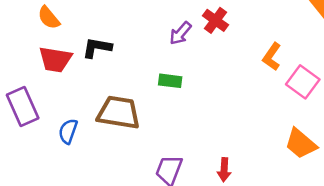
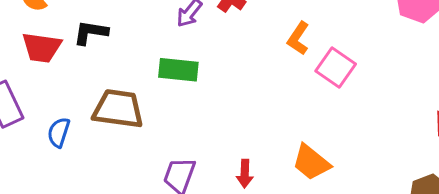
green rectangle: (170, 81) -> (178, 70), size x1.4
orange trapezoid: (301, 144) -> (311, 162), moved

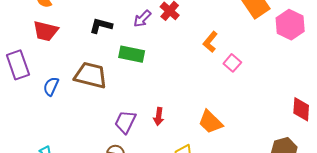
black L-shape: (91, 32) -> (101, 26), moved
pink square: (336, 67) -> (232, 63), size x0.7
red arrow: (245, 174) -> (159, 117), moved

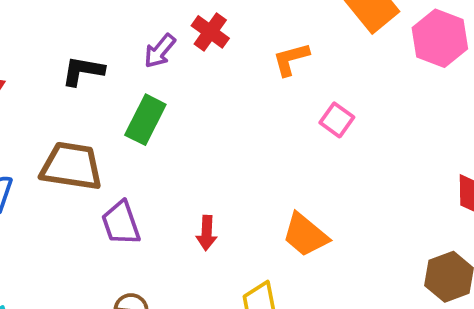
orange L-shape: (210, 42) -> (291, 59), moved, turned 40
green rectangle: (132, 54) -> (145, 120), turned -70
purple trapezoid: (125, 122) -> (121, 223), moved, turned -40

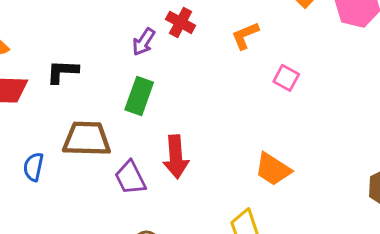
black L-shape: (83, 71) -> (62, 71), moved
red arrow: (207, 233) -> (176, 157), moved, size x1.6

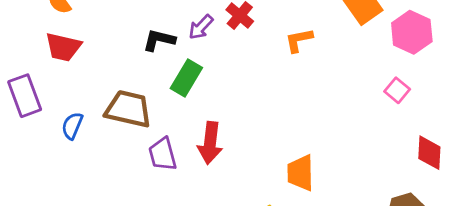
black L-shape: (62, 71) -> (159, 40), moved
pink square: (286, 78) -> (397, 90), moved
orange trapezoid: (273, 169) -> (300, 173), turned 45

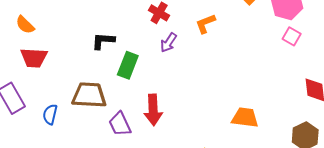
purple arrow: (201, 27) -> (168, 43), moved
pink square: (397, 90) -> (292, 36), moved
orange trapezoid: (300, 173) -> (245, 118), moved, turned 108

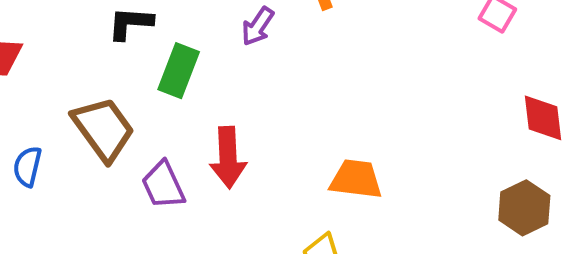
brown trapezoid: (89, 95) -> (103, 129), turned 51
orange trapezoid: (245, 118) -> (356, 179), moved

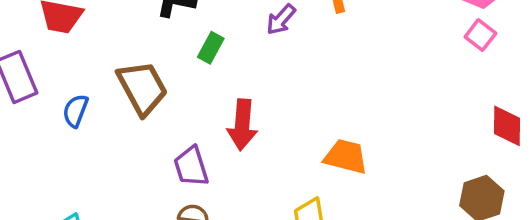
green rectangle: (179, 71) -> (211, 48), size x0.7
purple trapezoid: (163, 185) -> (191, 166), moved

